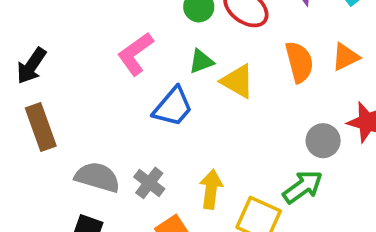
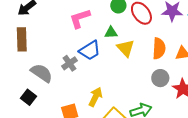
gray circle: (323, 141) -> (160, 78), moved
gray cross: (149, 183) -> (69, 63), moved

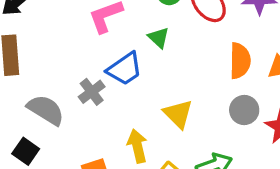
green triangle: (111, 33) -> (159, 38), turned 48
yellow triangle: (126, 48) -> (178, 114), moved
yellow arrow: (95, 97) -> (137, 146), turned -36

